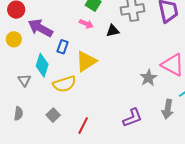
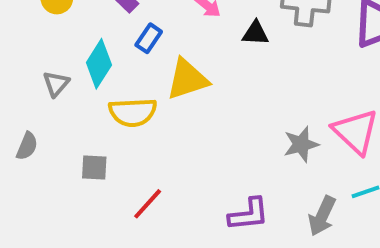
gray square: (53, 115) -> (94, 168), turned 32

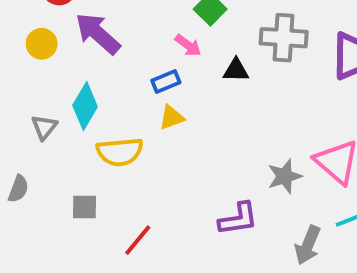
blue rectangle: (149, 38) -> (166, 82), moved, turned 36
yellow triangle: (187, 79) -> (171, 118), size x0.6
purple L-shape: (249, 214) -> (238, 219), moved

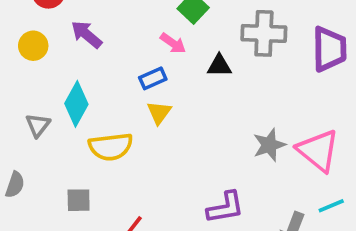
purple arrow: (98, 34) -> (86, 34), size x0.7
yellow triangle: (171, 118) -> (159, 113), turned -32
gray star: (285, 176) -> (269, 145), moved

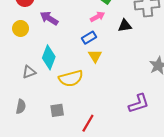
pink arrow: (173, 43) -> (98, 17), turned -56
gray triangle: (38, 125) -> (29, 72), turned 40

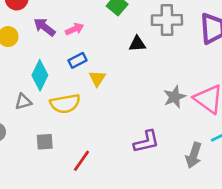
pink arrow: (98, 17) -> (74, 29), moved
blue rectangle: (89, 38) -> (78, 60), moved
gray triangle: (29, 72) -> (23, 102), moved

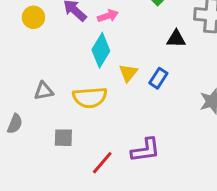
blue rectangle: (78, 60) -> (158, 78), moved, turned -36
cyan diamond: (40, 75) -> (101, 50), moved
purple L-shape: (146, 142) -> (145, 150), moved

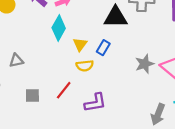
black triangle: (176, 39) -> (116, 17), size x1.6
yellow semicircle: (90, 98) -> (85, 66), moved, size x0.7
red line: (102, 163) -> (64, 90), moved

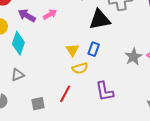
cyan diamond: (59, 28) -> (18, 43), moved
purple L-shape: (95, 103) -> (105, 91), moved, turned 100

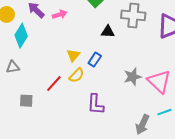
black triangle: (100, 20) -> (108, 32), size x0.6
yellow semicircle: (80, 68) -> (77, 75), turned -42
red line: (65, 94) -> (54, 84), moved

